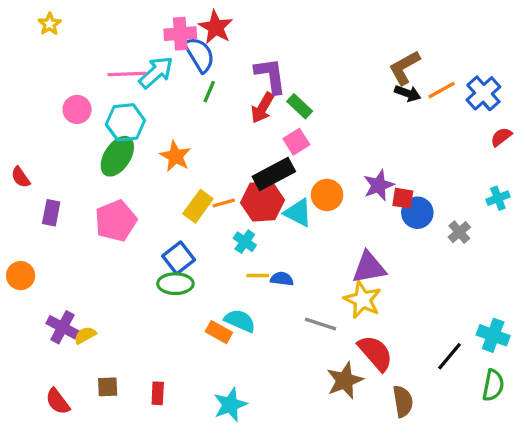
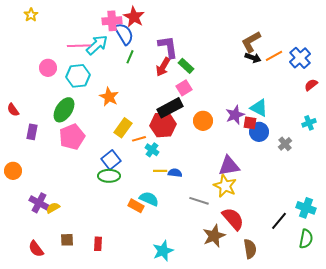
green ellipse: (117, 156) -> (64, 110), moved
orange line: (224, 203) -> (139, 139), moved
cyan triangle: (298, 213) -> (259, 108), moved
cyan star: (230, 405) -> (163, 251), moved

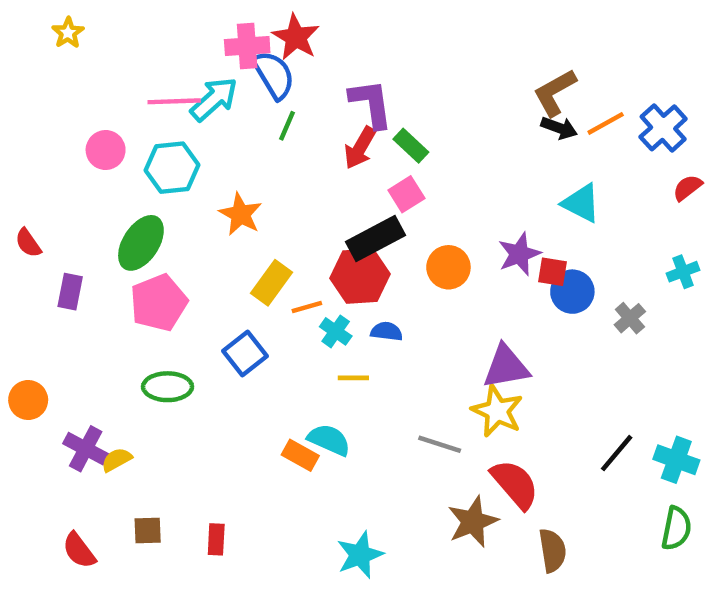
cyan triangle: (259, 108) -> (581, 203), moved
orange circle: (13, 171) -> (28, 400), moved
blue semicircle: (175, 173) -> (387, 331), moved
green ellipse: (109, 176) -> (168, 387), moved
black line: (279, 221) -> (617, 453), moved

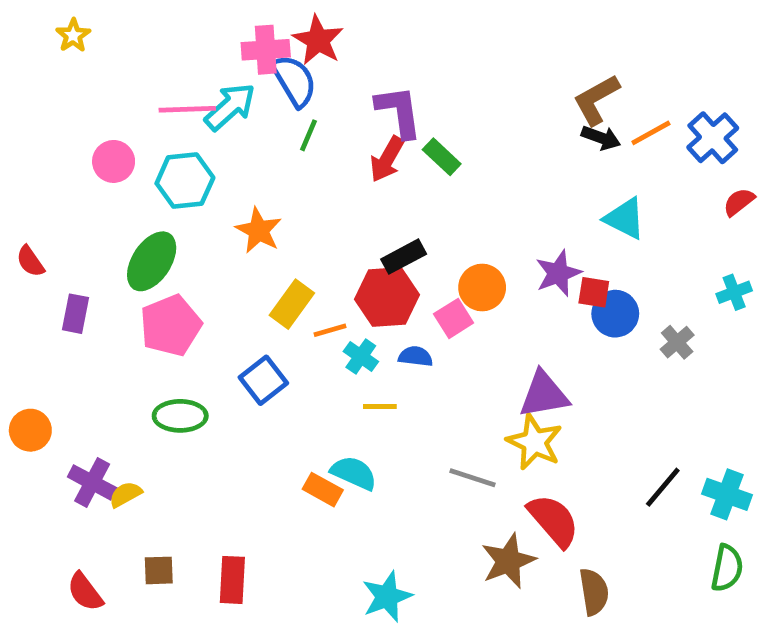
pink square: (406, 194) -> (454, 318), moved
black rectangle: (375, 238) -> (404, 257), size x0.7
red rectangle: (216, 539) -> (232, 580), size x1.4

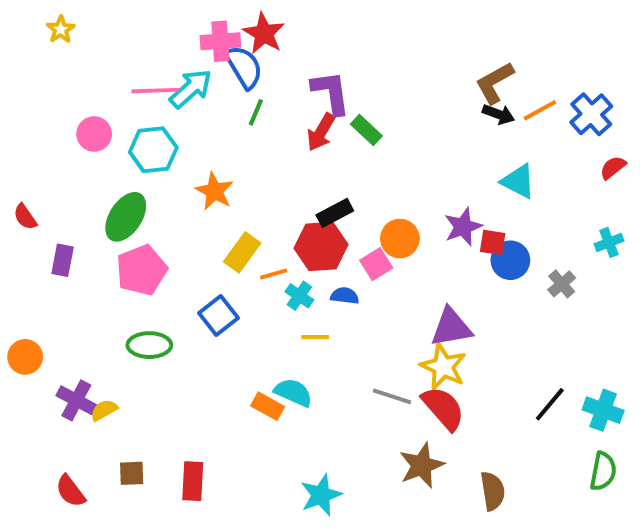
red semicircle: (553, 521) -> (443, 408), moved

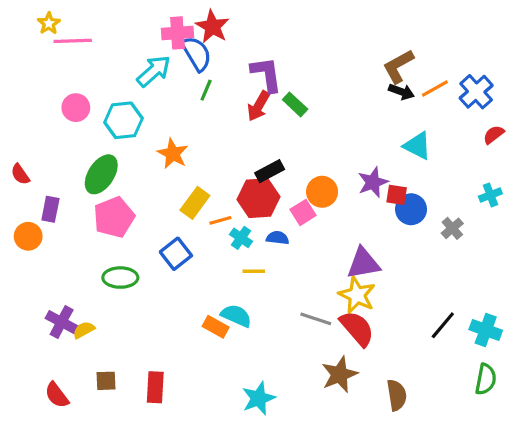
pink line: (155, 91) -> (73, 41), moved
orange circle: (25, 357) -> (28, 236), moved

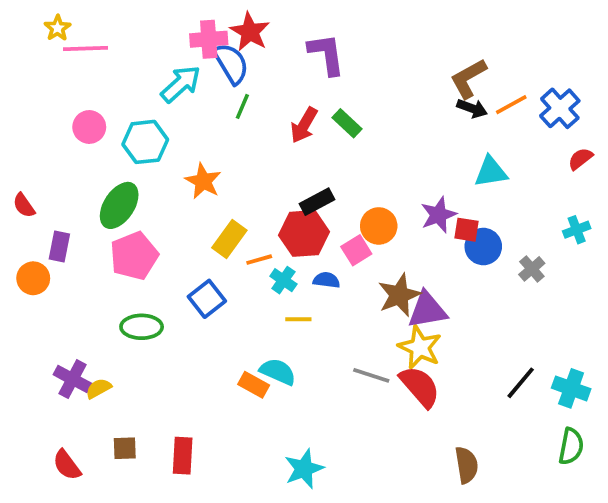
purple L-shape: (266, 74) -> (326, 54), moved
cyan triangle: (417, 146) -> (491, 172), turned -36
brown star: (340, 374) -> (399, 295), moved

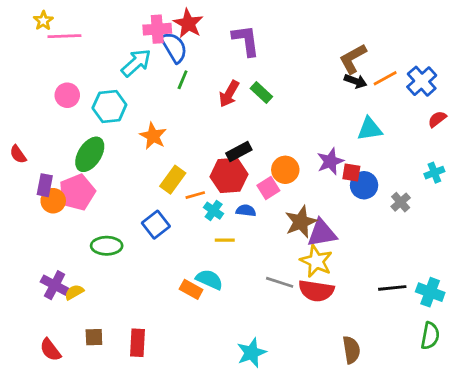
pink pentagon: (134, 256) -> (77, 192), moved
orange circle: (33, 278) -> (53, 201), moved
black line: (521, 383) -> (392, 288), turned 44
red semicircle: (420, 387) -> (316, 291), turned 140
cyan star: (304, 469) -> (252, 353), moved

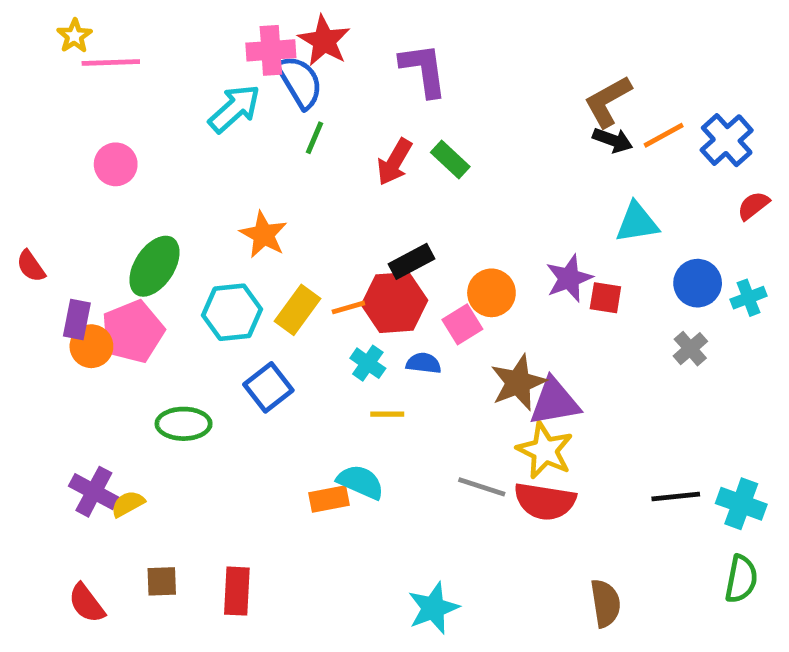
cyan hexagon: (109, 106) -> (232, 312), moved
blue circle: (364, 185) -> (698, 283), moved
orange line: (195, 195) -> (348, 307), moved
orange rectangle: (191, 289) -> (329, 499), turned -40

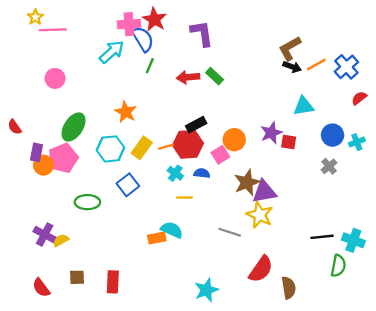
red arrow: (394, 162) -> (188, 77), turned 55
red semicircle: (545, 501) -> (261, 269), moved, turned -64
green semicircle: (741, 579) -> (338, 266), moved

